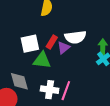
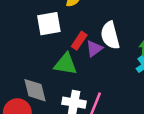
white semicircle: (75, 37) -> (110, 35), turned 80
white square: (30, 44) -> (49, 24), moved

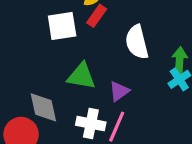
red rectangle: (79, 41) -> (97, 16), moved
purple triangle: (94, 49) -> (119, 91), moved

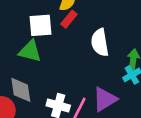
green triangle: (81, 76) -> (30, 51), moved
purple triangle: (119, 91) -> (105, 99), moved, size x1.5

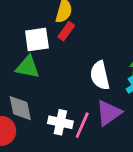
white semicircle: (100, 42) -> (100, 75), moved

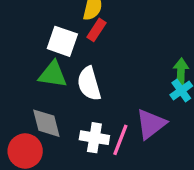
white square: (37, 40) -> (62, 41), turned 30
white semicircle: (100, 75) -> (89, 84), moved

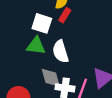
gray diamond: (46, 123) -> (51, 78), moved

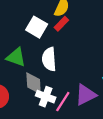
green triangle: (36, 46) -> (16, 57), moved

